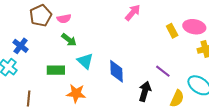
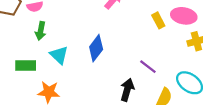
green arrow: (69, 40) -> (41, 31), turned 63
blue diamond: (116, 71) -> (96, 48), moved, turned 40

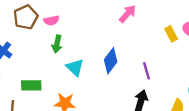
green rectangle: (26, 65) -> (31, 85), moved
purple line: (148, 67) -> (147, 71), moved, turned 36

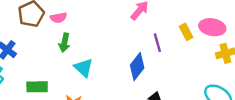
blue diamond: (111, 61) -> (137, 67), moved
purple line: (147, 71) -> (157, 43), moved

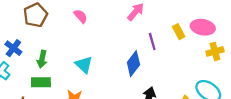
pink semicircle: (59, 18) -> (81, 16), moved, turned -120
green arrow: (64, 43) -> (42, 59), moved

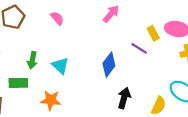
purple line: (152, 42) -> (139, 48), moved, turned -42
green arrow: (42, 59) -> (32, 60), moved

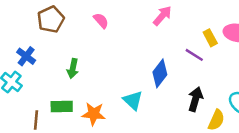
cyan triangle: (60, 66) -> (133, 100), moved
green rectangle: (18, 83) -> (62, 107), moved
black arrow: (124, 98) -> (195, 99), moved

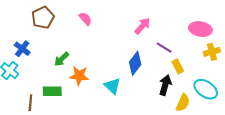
pink arrow: (162, 16) -> (142, 26), moved
yellow rectangle: (210, 38) -> (178, 66), moved
green arrow: (73, 68) -> (62, 59), turned 35
orange star: (94, 114) -> (79, 76), moved

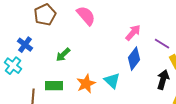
pink semicircle: (85, 19) -> (86, 16), size x1.5
pink arrow: (142, 26) -> (133, 33), moved
orange star: (79, 76) -> (86, 84), moved, turned -30

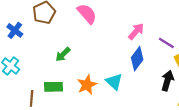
blue cross: (25, 45) -> (15, 30), moved

